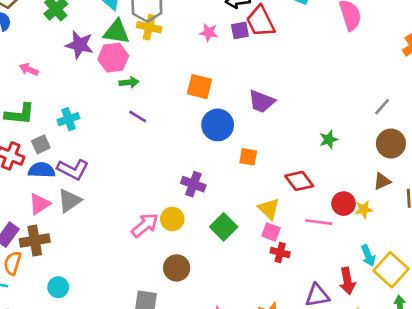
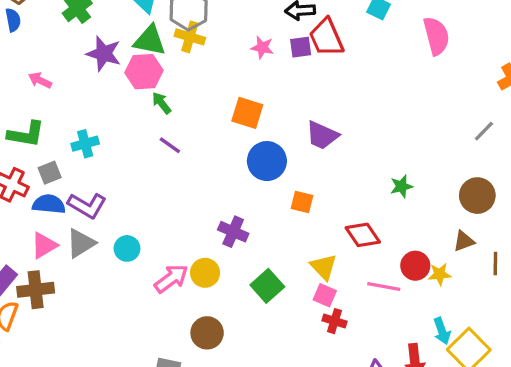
green arrow: (129, 82) -> (162, 103), turned -126
gray line: (382, 107) -> (484, 131), moved
cyan circle: (58, 287) -> (127, 248), moved

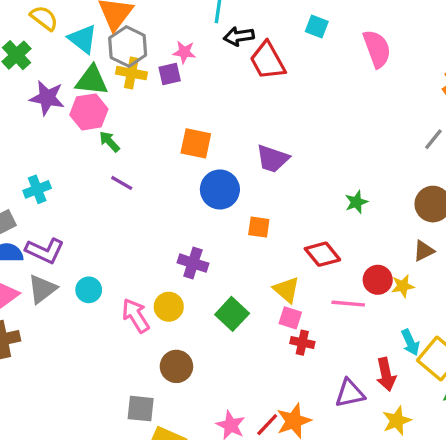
pink star: (262, 47) -> (184, 52), moved
purple square: (301, 47) -> (170, 74), moved
pink arrow: (171, 279) -> (136, 316), turned -80

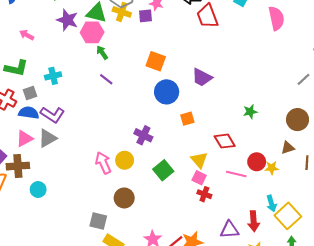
orange square: (259, 227) -> (187, 119), turned -32
cyan circle: (89, 290) -> (38, 190), moved

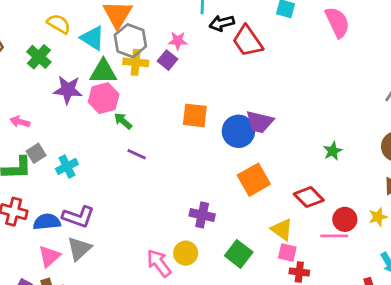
purple square: (145, 16) -> (167, 60), turned -32
blue circle: (167, 92) -> (238, 131), moved
gray square: (30, 93) -> (36, 153), moved
orange square: (187, 119) -> (254, 180), size x1.6
red circle: (257, 162) -> (345, 219), moved

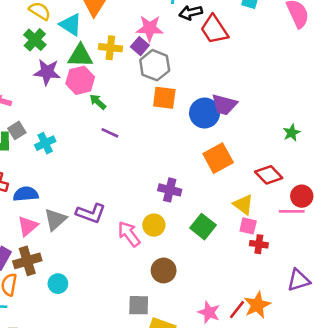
gray hexagon: (130, 41) -> (155, 65), moved
pink star: (178, 41) -> (150, 28), size x1.5
green cross: (39, 57) -> (35, 40), moved
purple L-shape: (78, 217) -> (91, 213), moved

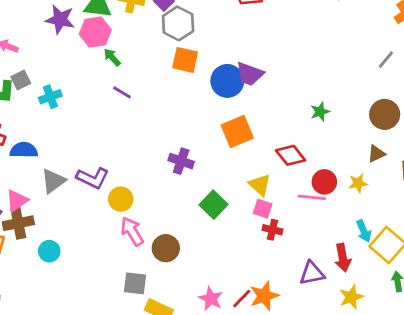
yellow circle: (154, 225) -> (121, 199), moved
pink triangle: (28, 226) -> (17, 201), moved
pink arrow: (129, 234) -> (132, 231), moved

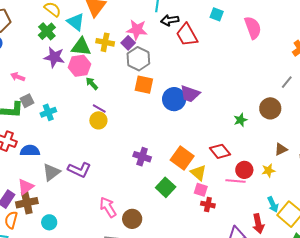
brown circle: (385, 114) -> (270, 108), moved
orange square: (237, 131) -> (182, 158), moved, turned -30
yellow circle: (121, 199) -> (98, 120), moved

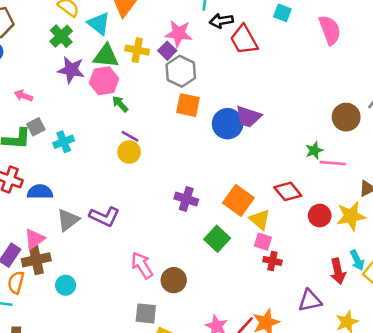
brown circle: (270, 108) -> (346, 117), moved
yellow star: (268, 170) -> (351, 216), size x1.6
pink line: (236, 181) -> (333, 163), moved
red arrow: (258, 224) -> (338, 271), moved

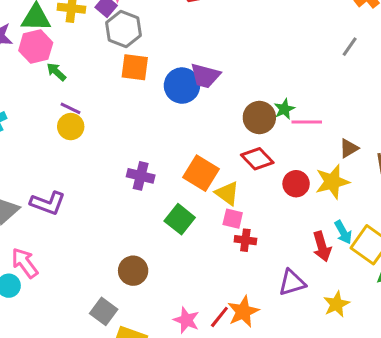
brown circle: (346, 117) -> (259, 117), moved
pink arrow: (142, 265) -> (25, 263), moved
gray square: (146, 313) -> (104, 311), turned 35

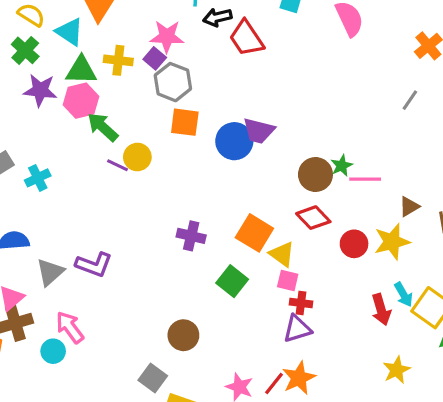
green arrow: (56, 72) -> (103, 127), size x1.5
yellow circle: (71, 127) -> (137, 157), moved
purple triangle: (292, 283) -> (297, 329), moved

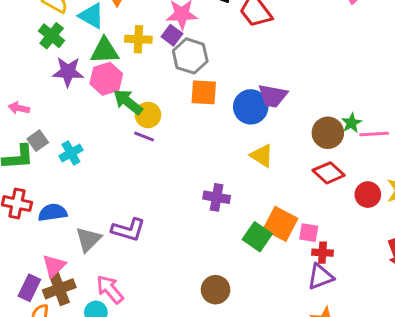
yellow circle: (137, 157) -> (148, 115), moved
orange square: (254, 233) -> (280, 224), moved
yellow triangle: (282, 254) -> (262, 156), moved

